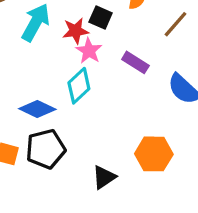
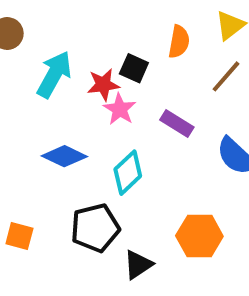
cyan diamond: (79, 86) -> (128, 173), moved
blue diamond: (37, 109) -> (64, 156), moved
black pentagon: (46, 149) -> (95, 228), moved

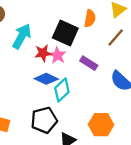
black square: (134, 68) -> (65, 33), size x1.6
red star: (103, 85) -> (43, 53), moved
blue diamond: (64, 156) -> (46, 79), moved

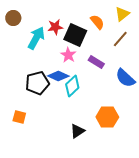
orange semicircle: (90, 18) -> (97, 22), turned -49
red star: (43, 53) -> (55, 27), moved
black pentagon: (44, 120) -> (37, 83), moved

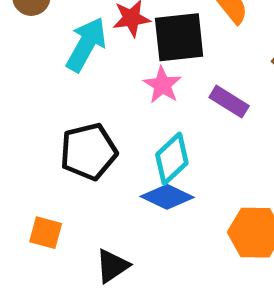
black square: (75, 35) -> (179, 37), turned -30
blue diamond: (58, 76) -> (167, 197), moved
black triangle: (77, 131) -> (112, 266), moved

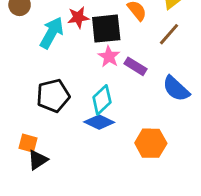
pink star: (162, 85) -> (109, 57), moved
black triangle: (112, 266) -> (38, 160), moved

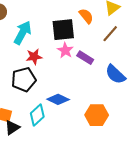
red star: (78, 17) -> (34, 57), moved
cyan diamond: (102, 100) -> (37, 115), moved

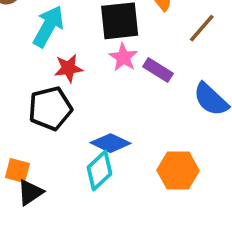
cyan diamond: (37, 115) -> (100, 170), moved

